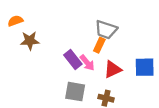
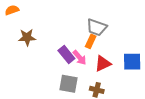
orange semicircle: (15, 21) -> (12, 10), moved

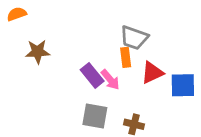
orange rectangle: (91, 41) -> (126, 57), turned -32
red triangle: (103, 64) -> (152, 73), moved

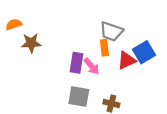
orange semicircle: (17, 14) -> (14, 24), moved
purple rectangle: (92, 75) -> (76, 63), turned 48
blue square: (183, 85) -> (144, 52), moved, turned -30

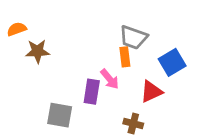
red triangle: (127, 60) -> (151, 92), moved
purple rectangle: (76, 63) -> (92, 92), moved
gray square: (79, 97) -> (60, 115), moved

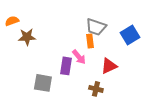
blue square: (172, 62) -> (130, 35), moved

